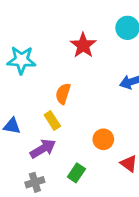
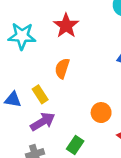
red star: (83, 45) -> (66, 26), moved
yellow rectangle: (52, 120) -> (40, 94), moved

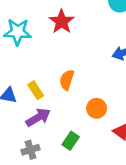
orange semicircle: (62, 68) -> (67, 80), moved

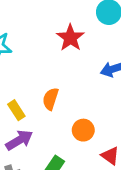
red star: (62, 22) -> (70, 38), moved

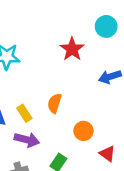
purple arrow: (19, 140) -> (27, 140), turned 45

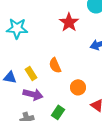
orange semicircle: (55, 103) -> (55, 65), turned -42

